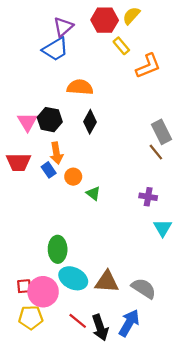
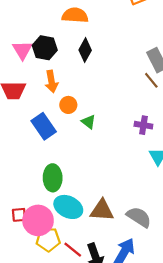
blue rectangle: (49, 170) -> (44, 126), moved, size x1.6
yellow pentagon: (31, 317) -> (48, 239), moved

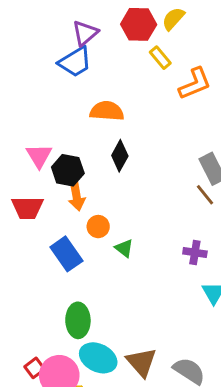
black hexagon: (45, 48) -> (68, 170), moved
brown triangle: (102, 210) -> (141, 362), turned 45
red square: (19, 215) -> (35, 368), turned -32

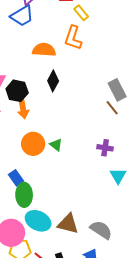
orange L-shape: (195, 84) -> (73, 38), moved, turned 130
orange circle: (98, 227) -> (33, 144), moved, size x1.5
blue rectangle: (66, 254) -> (16, 178), moved, size x0.7
brown triangle: (141, 362) -> (68, 224), turned -35

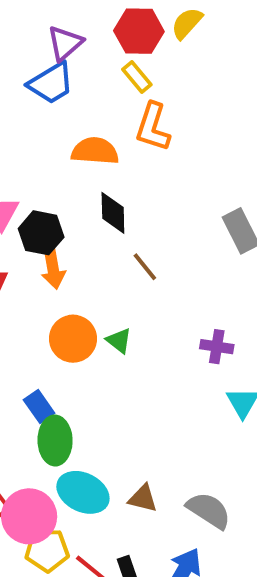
yellow rectangle: (81, 13) -> (137, 77), moved
black diamond: (53, 81) -> (113, 213), turned -30
brown line: (112, 108) -> (145, 267), moved
brown triangle: (68, 224) -> (143, 498), size x0.7

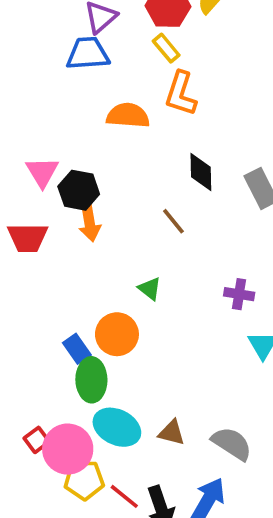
blue trapezoid: (51, 83) -> (88, 54), turned -153
black diamond: (113, 213) -> (201, 172), moved
orange circle: (73, 339) -> (117, 334), moved

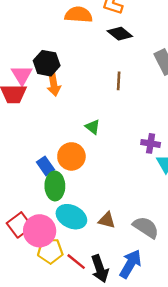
pink triangle: (42, 172) -> (22, 75), moved
black diamond: (201, 172) -> (120, 34), moved, turned -50
brown line: (173, 221) -> (119, 81), moved, turned 42
purple cross: (239, 294) -> (151, 143), moved
red square: (37, 440) -> (19, 225), size x1.5

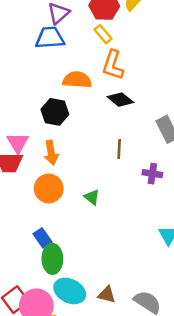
black hexagon: (47, 63) -> (55, 112), moved
purple cross: (151, 143) -> (152, 174), moved
orange circle: (71, 156) -> (49, 188), moved

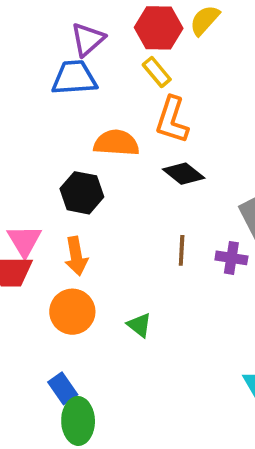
purple cross: (152, 174) -> (231, 258), moved

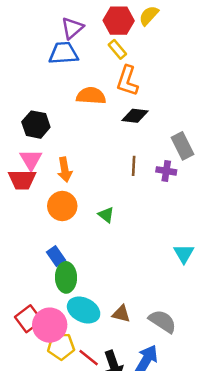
black diamond: (184, 174) -> (135, 116), turned -32
black hexagon: (82, 193) -> (36, 125), moved

